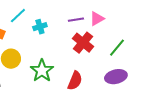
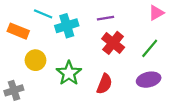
cyan line: (18, 16) -> (43, 14), turned 66
pink triangle: (97, 19) -> (156, 13), moved
cyan cross: (40, 27) -> (67, 26), size x1.5

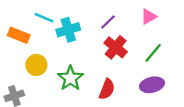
pink triangle: (156, 13) -> (149, 17), moved
purple line: (106, 18) -> (108, 22), turned -35

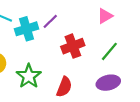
purple line: (108, 22) -> (50, 21), moved
red cross: (116, 47) -> (73, 46), turned 30

